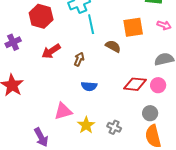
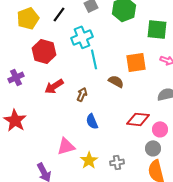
pink circle: (158, 85) -> (160, 129), moved
blue semicircle: (89, 86) -> (92, 121), turned 63
gray cross: (114, 127) -> (117, 162), turned -32

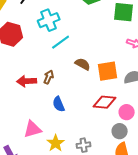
cyan line: (94, 59) -> (61, 42), turned 66
orange square: (136, 62) -> (108, 71), moved
red arrow: (54, 86) -> (27, 81), moved, turned 30

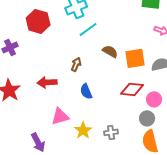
red arrow: (27, 81) -> (47, 82), moved

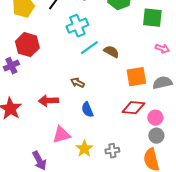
red hexagon: (38, 21) -> (27, 45), moved
brown semicircle: (110, 51) -> (111, 52), moved
brown arrow: (76, 64) -> (77, 83), turned -88
gray circle: (147, 118) -> (156, 136), moved

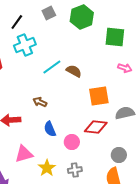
cyan cross: (77, 26) -> (25, 45), moved
gray semicircle: (162, 83) -> (125, 113), moved
pink circle: (155, 118) -> (72, 142), moved

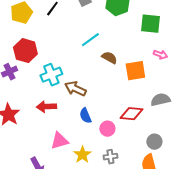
cyan cross: (25, 45) -> (51, 75), moved
cyan line: (52, 67) -> (90, 40), moved
orange square: (99, 96) -> (135, 71), moved
brown arrow: (40, 102) -> (75, 89), size x1.5

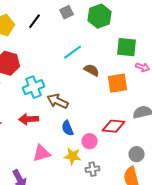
green square: (150, 24) -> (127, 47), moved
yellow star: (82, 155) -> (73, 156), moved, turned -30

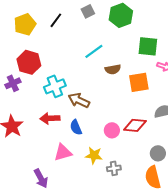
brown semicircle: (92, 70) -> (113, 69), turned 140
blue semicircle: (68, 128) -> (76, 127), moved
pink circle: (90, 141) -> (112, 130), moved

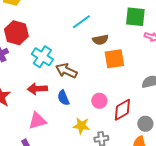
orange square: (139, 82) -> (114, 59), moved
cyan cross: (55, 86) -> (42, 57), turned -35
red diamond: (135, 125) -> (122, 110), moved, turned -35
pink triangle: (63, 152) -> (37, 121), moved

